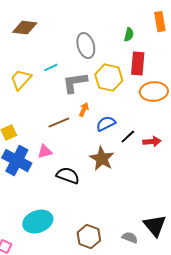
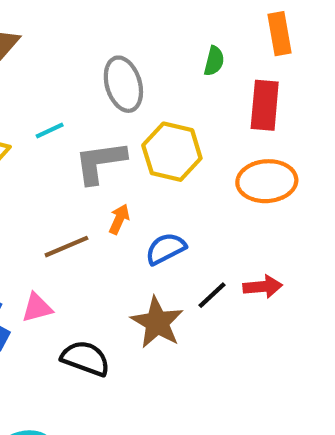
red rectangle: (138, 64) -> (265, 105), moved
black line: (128, 137) -> (212, 295), moved

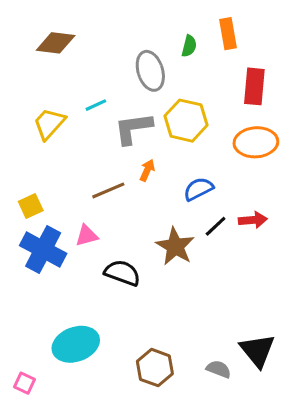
orange rectangle: (279, 34) -> (228, 34), moved
green semicircle: (214, 61) -> (189, 46), moved
blue semicircle: (166, 249) -> (198, 189), moved

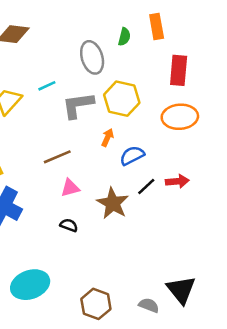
orange arrow: (147, 170) -> (108, 137), moved
pink triangle: (87, 236) -> (70, 188), moved
black semicircle: (122, 273) -> (69, 225), size x0.6

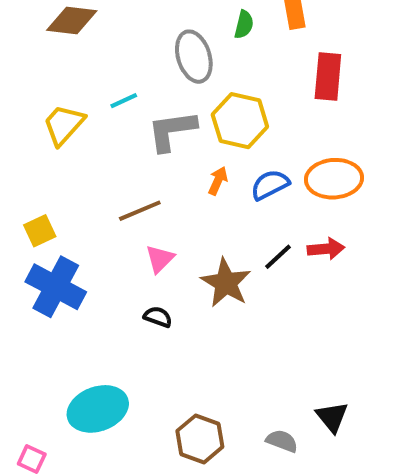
orange ellipse: (180, 117) -> (334, 179), moved
blue semicircle: (132, 156) -> (270, 185), moved
pink triangle: (70, 188) -> (160, 259), turned -30
black triangle: (181, 290) -> (332, 417), size x0.7

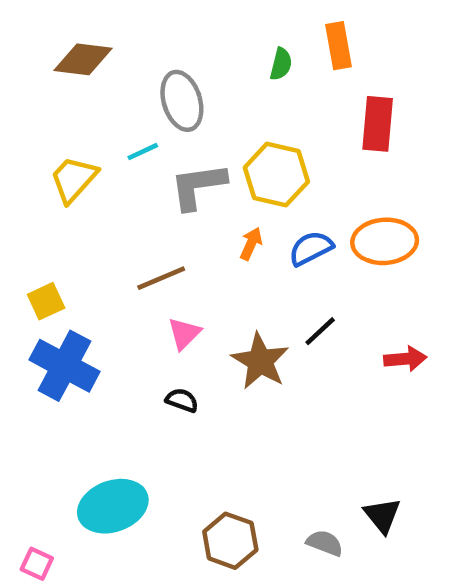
gray ellipse: (194, 57) -> (182, 101), moved
red arrow: (326, 249) -> (405, 359), moved

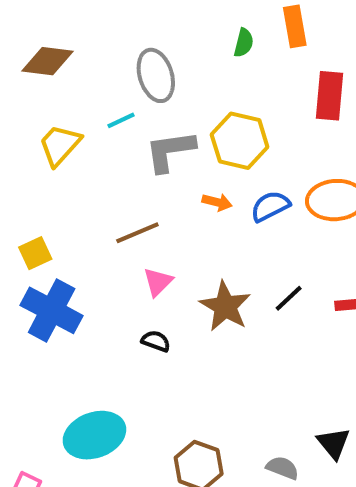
brown diamond: (83, 59) -> (47, 61), moved
orange arrow: (251, 244) -> (217, 202), turned 80
black line: (320, 331) -> (289, 298), moved

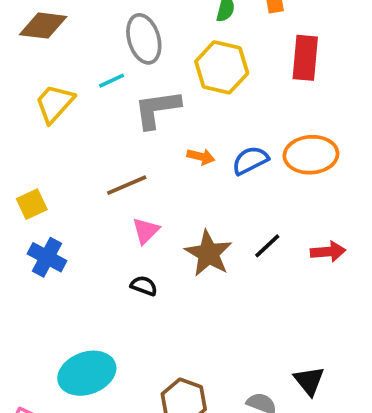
yellow hexagon: (240, 141) -> (222, 67), moved
blue cross: (52, 310) -> (47, 257), size x0.7

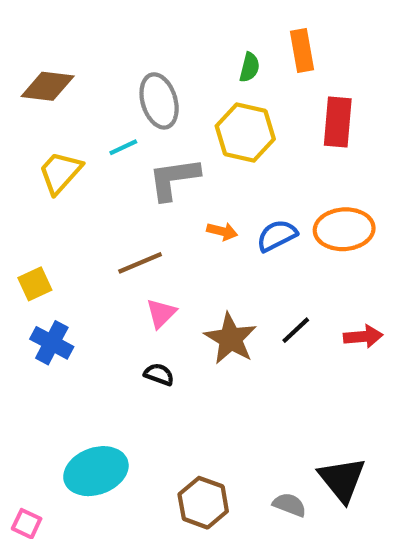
black triangle: (309, 381) -> (342, 480), size x1.4

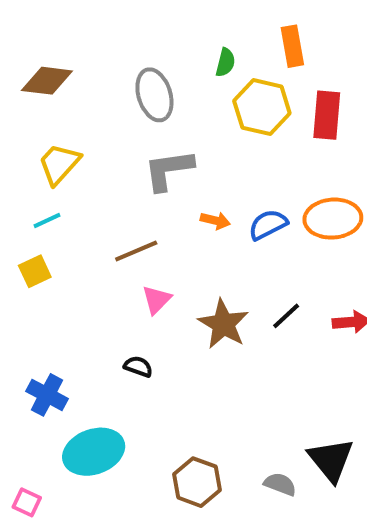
green semicircle: (249, 67) -> (225, 62), moved
yellow hexagon: (245, 132) -> (262, 107), moved
cyan line: (123, 147) -> (47, 221), moved
blue cross: (52, 343) -> (47, 395), moved
black semicircle: (159, 374) -> (138, 367), moved

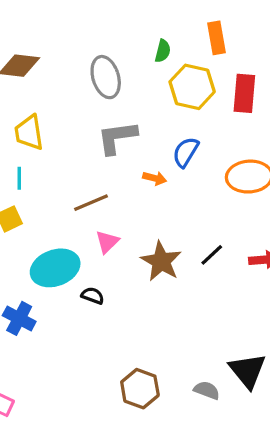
yellow trapezoid: (59, 164) -> (29, 133), turned -51
cyan line: (47, 221) -> (19, 178), turned -65
blue semicircle: (268, 225) -> (186, 152), moved, turned -32
cyan ellipse: (94, 452) -> (55, 268), moved

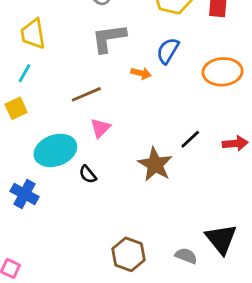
cyan line: (19, 178) -> (25, 73), turned 30
brown star: (161, 261) -> (155, 164), moved
black semicircle: (93, 296) -> (88, 174), turned -150

